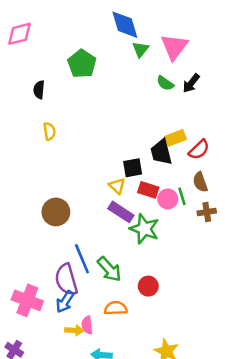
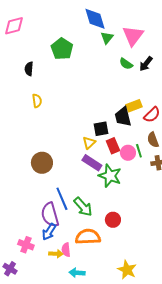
yellow triangle: (117, 186) -> (89, 143), turned 32
red rectangle: (148, 190) -> (113, 146), turned 49
pink cross: (27, 300) -> (26, 245), moved, size x0.7
orange semicircle: (116, 308) -> (88, 237), size x1.4

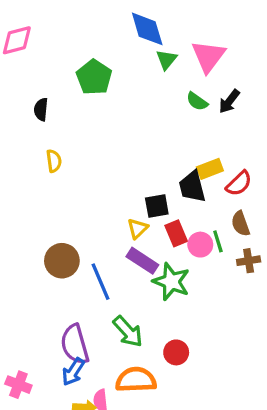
blue line: (62, 199) -> (101, 282), moved
pink cross: (26, 245) -> (18, 385), moved

